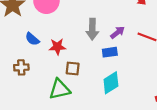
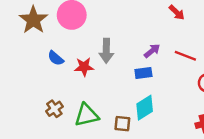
gray arrow: (92, 29) -> (106, 51), moved
brown cross: (21, 67) -> (54, 109), moved, turned -32
brown square: (73, 69) -> (122, 124), moved

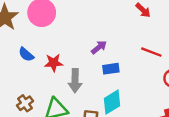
gray arrow: (106, 51) -> (75, 81), moved
purple arrow: (152, 51) -> (99, 47), moved

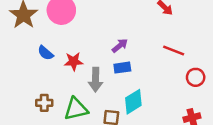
blue rectangle: (111, 69) -> (122, 68), moved
brown cross: (25, 103) -> (44, 103), turned 35

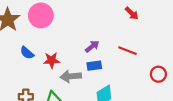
red line: (174, 50) -> (127, 51), moved
gray arrow: (96, 80) -> (71, 76), turned 84

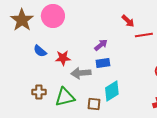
red arrow: (132, 13) -> (128, 21), moved
red line: (127, 51) -> (144, 35), moved, turned -30

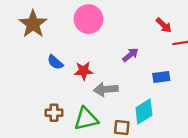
pink circle: (53, 16) -> (89, 19), moved
blue rectangle: (103, 63) -> (161, 77), moved

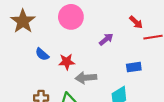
purple arrow: (130, 55) -> (106, 39), moved

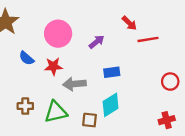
pink circle: (71, 17) -> (58, 34), moved
blue rectangle: (134, 67) -> (112, 72), moved

